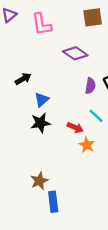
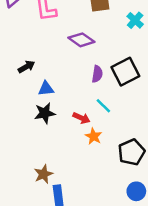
blue triangle: (42, 100) -> (46, 89), turned 35

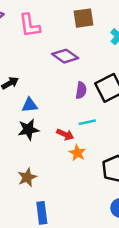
cyan line: (103, 106) -> (87, 122), turned -56
brown star: (43, 174) -> (27, 177), moved

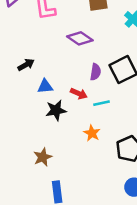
black star: (28, 130) -> (56, 110), moved
red arrow: (65, 134) -> (79, 94), moved

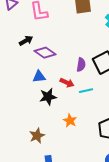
purple diamond: (80, 38) -> (45, 53), moved
black arrow: (26, 65) -> (26, 41), moved
orange star: (92, 133) -> (70, 121), moved

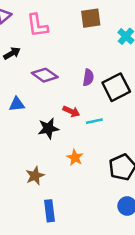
black arrow: (26, 41) -> (12, 53), moved
purple semicircle: (81, 65) -> (88, 78), moved
blue triangle: (39, 77) -> (17, 104), moved

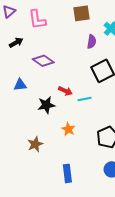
purple semicircle: (88, 78) -> (92, 42), moved
blue rectangle: (50, 211) -> (67, 173), moved

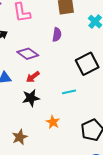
purple semicircle: (92, 42) -> (57, 35), moved
red arrow: (65, 91) -> (33, 77), moved, turned 120

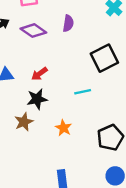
purple diamond: (28, 54) -> (33, 31), moved
brown star: (20, 137) -> (24, 122), moved

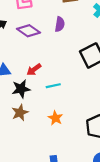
cyan line: (83, 92) -> (53, 86), moved
black star: (37, 99) -> (21, 89), moved

